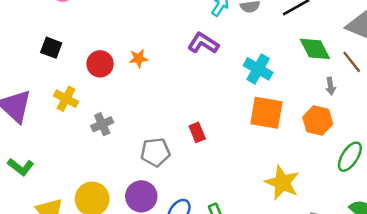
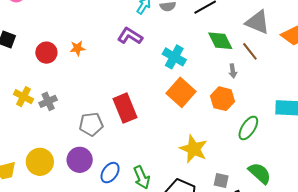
yellow cross: (66, 99) -> (24, 97), moved
orange square: (266, 113) -> (181, 92), turned 32
red rectangle: (197, 132) -> (125, 108), size x1.8

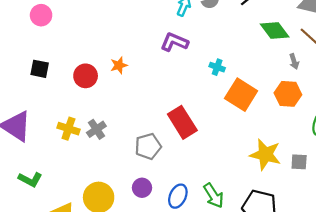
cyan cross: (174, 57) -> (217, 67), moved, size x0.6
purple circle: (80, 160) -> (142, 188), size x0.7
gray square: (221, 180) -> (299, 162), moved

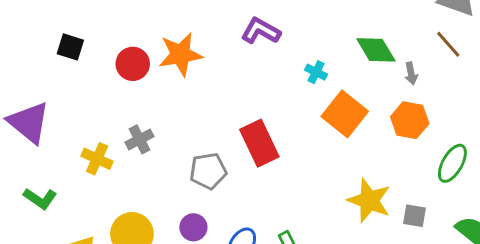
green diamond: (275, 30) -> (376, 50), moved
gray arrow: (294, 61) -> (411, 74), moved
orange star: (119, 65) -> (180, 54), size x1.8
yellow cross: (68, 129) -> (97, 159), moved

